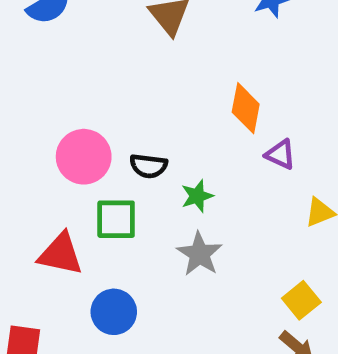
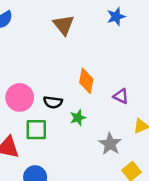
orange diamond: (246, 108) -> (86, 81), moved
gray star: (199, 254) -> (110, 144), moved

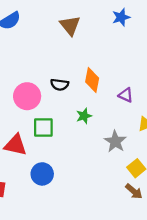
black semicircle: (53, 102) -> (60, 85), moved

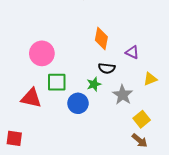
black semicircle: (60, 85) -> (107, 68), moved
green star: (84, 116) -> (94, 84), moved
blue circle: (42, 174) -> (78, 103), moved

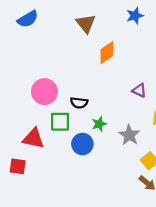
orange diamond: (101, 39) -> (107, 53), moved, turned 45
black semicircle: (107, 68) -> (79, 103), moved
red square: (14, 138) -> (18, 166), moved

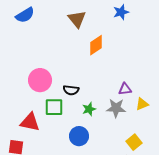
purple triangle: (139, 90) -> (125, 89), moved, turned -32
gray star: (129, 135) -> (116, 108), moved, turned -30
blue circle: (82, 144) -> (79, 136), moved

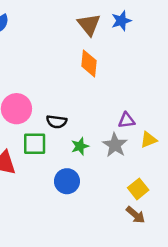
brown triangle: (77, 19) -> (89, 25), moved
orange diamond: (96, 45) -> (89, 63), turned -50
gray star: (116, 108) -> (115, 145), turned 30

